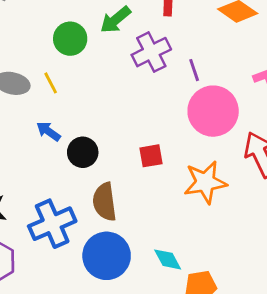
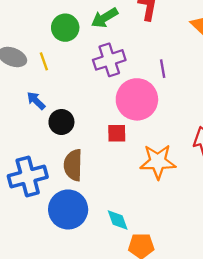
purple cross: (151, 52) -> (109, 60), moved
pink circle: (213, 111) -> (137, 99), moved

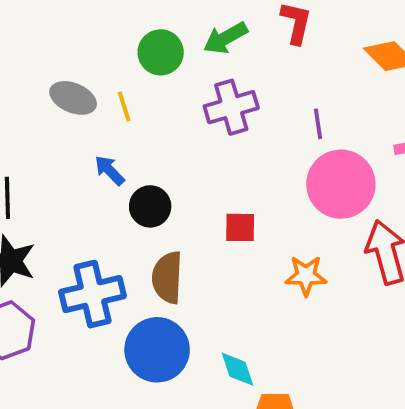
pink circle: (137, 99) -> (341, 184), moved
orange star: (158, 162) -> (306, 276), size x0.7

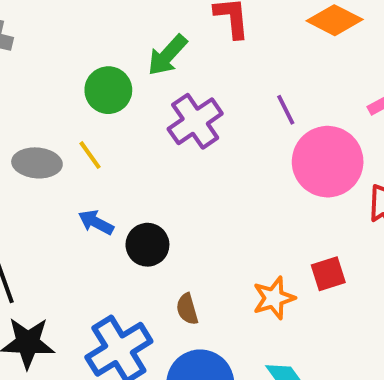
red square: (240, 227) -> (328, 274), moved
orange star: (306, 276) -> (274, 298), moved
brown semicircle: (167, 277) -> (187, 309), size x0.6

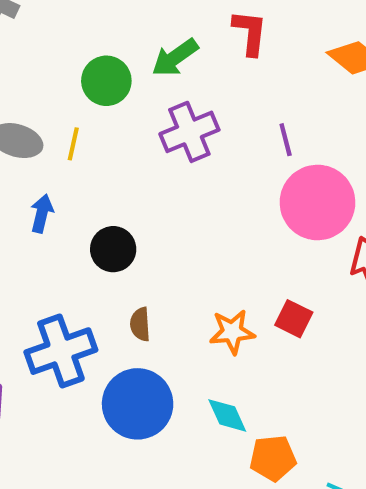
yellow line: (90, 155) -> (73, 144), turned 36
blue arrow: (96, 222) -> (42, 213), moved, turned 64
red square: (328, 274) -> (294, 319), turned 32

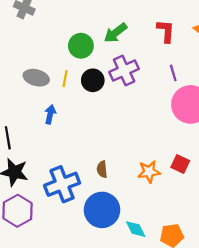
red L-shape: (250, 33) -> (166, 31), moved
black circle: (113, 249) -> (93, 80), moved
cyan diamond: (227, 415) -> (136, 229), moved

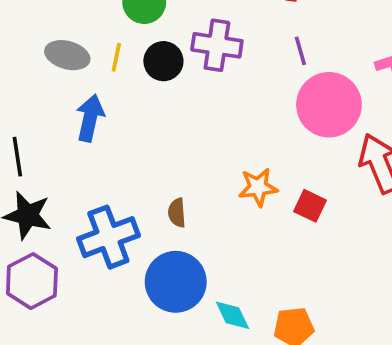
purple cross: (124, 70) -> (217, 45), turned 32
blue arrow: (50, 114) -> (90, 118), size x1.4
orange star: (149, 172) -> (258, 187), moved

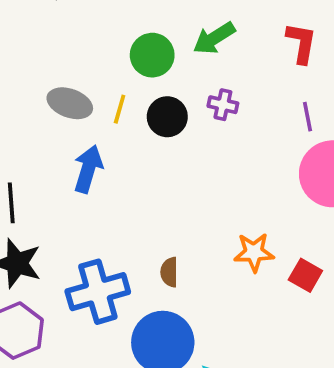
purple cross: (217, 45) -> (223, 105), size x0.6

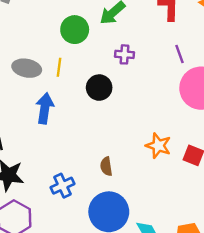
black circle: (167, 117) -> (99, 88), moved
orange star: (254, 252) -> (158, 146), turned 30
blue cross: (98, 292) -> (63, 186), size x0.6

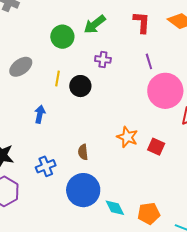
yellow line: (59, 67) -> (58, 79), moved
gray ellipse: (27, 68) -> (21, 67), turned -50
blue arrow: (45, 108) -> (40, 114), moved, size x0.7

